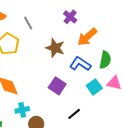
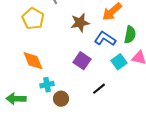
brown star: (55, 48) -> (80, 23), turned -30

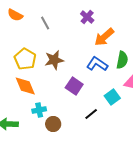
yellow pentagon: (33, 19) -> (25, 59), moved
brown star: (80, 23) -> (54, 60), moved
cyan square: (119, 62) -> (112, 97), moved

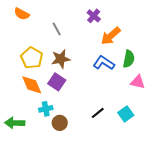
gray line: (45, 23) -> (57, 29), moved
purple square: (74, 86) -> (57, 82), moved
cyan square: (112, 97) -> (126, 114), moved

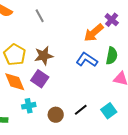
purple cross: (94, 16) -> (112, 20), moved
gray line: (57, 29) -> (40, 16), moved
brown circle: (60, 123) -> (56, 115), moved

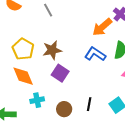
purple square: (40, 79) -> (60, 73), moved
black line: (81, 110) -> (89, 104), turned -40

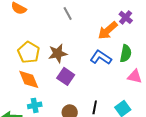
gray line: (48, 10) -> (68, 13), moved
cyan cross: (37, 100) -> (35, 105), moved

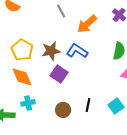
orange arrow: (108, 30) -> (87, 24), moved
blue L-shape: (101, 57) -> (77, 51), moved

